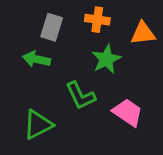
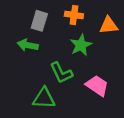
green triangle: (38, 125) -> (44, 98), moved, turned 30

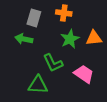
orange triangle: (109, 25) -> (94, 38), moved

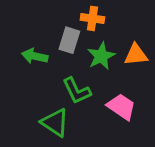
gray rectangle: (34, 18) -> (69, 40), moved
green triangle: (38, 85) -> (55, 123), turned 30

